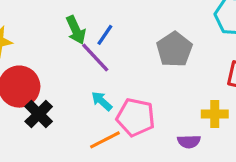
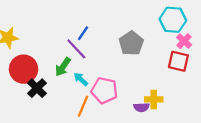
green arrow: (76, 30) -> (63, 67), moved, turned 60
yellow cross: (215, 114) -> (154, 99), moved
orange line: (105, 140) -> (83, 106), turned -40

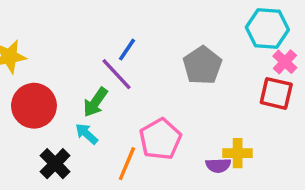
cyan arrow: (81, 79) -> (87, 134), moved
black cross: (37, 88) -> (55, 164), moved
pink pentagon: (104, 90) -> (160, 139), turned 30

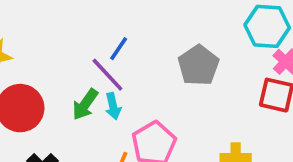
cyan arrow: (87, 134) -> (113, 106), moved, turned -145

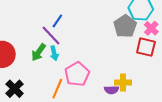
gray pentagon: (198, 65) -> (125, 26), moved

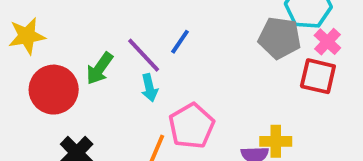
blue line: (57, 21) -> (180, 42), moved
gray pentagon: (125, 26) -> (280, 38), turned -30
green arrow: (39, 52) -> (100, 69), moved

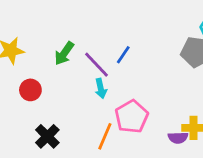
green arrow: (100, 69) -> (64, 53), moved
red circle: (54, 90) -> (30, 90), size x0.6

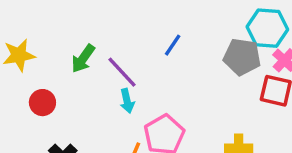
blue line: (123, 55) -> (173, 45), moved

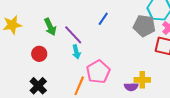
green arrow: (83, 59) -> (50, 27), turned -60
red circle: (42, 103) -> (39, 54), moved

